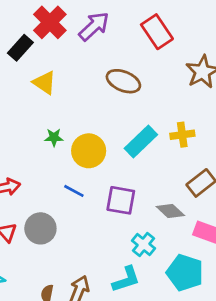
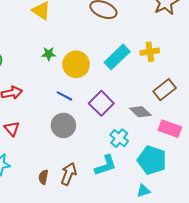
purple square: (121, 200) -> (101, 103), turned 35
gray circle: (40, 228) -> (63, 125), moved

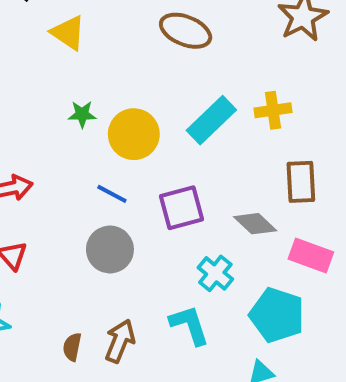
brown rectangle: (165, 90) -> (301, 182), turned -55
purple square: (101, 103) -> (182, 208), turned 30
cyan L-shape: (106, 165) -> (189, 325), turned -90

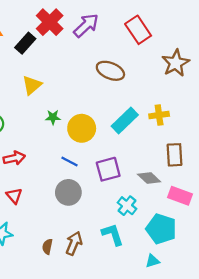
yellow triangle: (68, 33) -> (32, 85), moved, turned 45

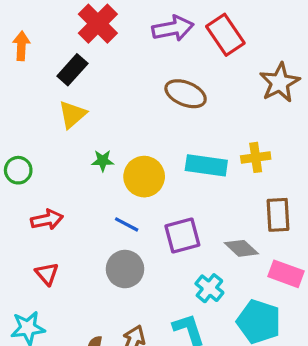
purple arrow: (86, 25) -> (173, 28), moved, turned 32
black rectangle: (25, 43) -> (72, 70), moved
cyan rectangle: (125, 121) -> (206, 165), turned 52

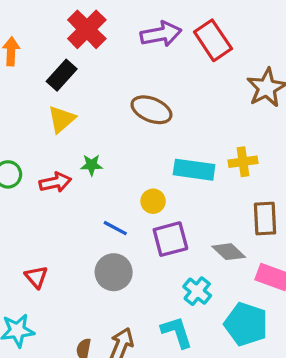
brown ellipse: (186, 94) -> (151, 110), moved
yellow circle: (144, 177) -> (153, 201), moved, size x0.6
red arrow: (47, 220) -> (55, 182), moved

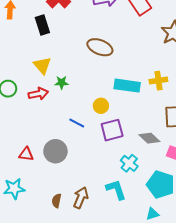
black rectangle: (62, 75) -> (42, 25), turned -60
yellow triangle: (62, 119) -> (42, 65), moved, turned -30
gray circle: (114, 272) -> (55, 151), moved
red triangle: (36, 277) -> (26, 154), turned -42

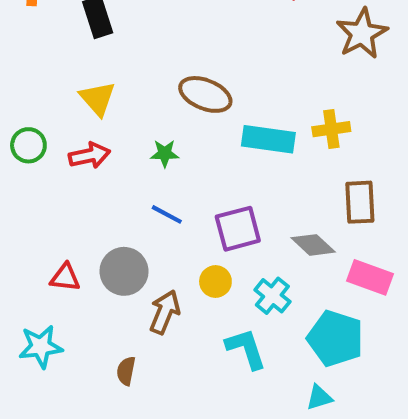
brown ellipse: (100, 47) -> (205, 94), moved
green star: (62, 83) -> (165, 153), moved
yellow circle: (101, 106) -> (215, 282), moved
brown arrow: (81, 198) -> (165, 312), moved

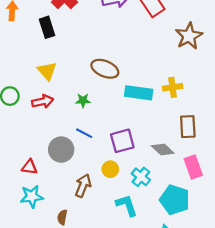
gray circle: (124, 271) -> (61, 150), moved
pink rectangle: (370, 277) -> (193, 167), turned 50
cyan star: (41, 347) -> (32, 196), moved

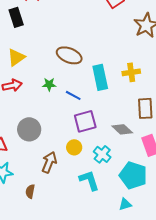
yellow triangle: (47, 71) -> (16, 57), turned 36
cyan rectangle: (139, 93) -> (100, 77), turned 70
blue line: (84, 133) -> (73, 95), moved

